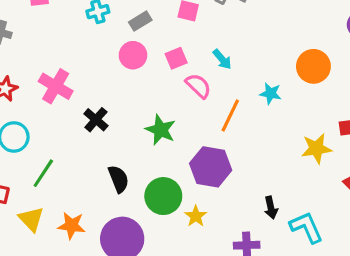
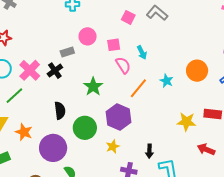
gray rectangle: (140, 21) -> (67, 52), moved
pink cross: (56, 86) -> (30, 70), moved
yellow star: (196, 216) -> (113, 147), moved

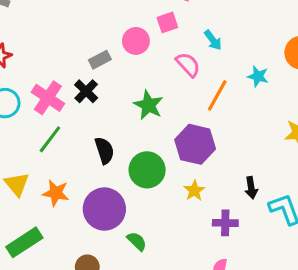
pink circle: (88, 36) -> (136, 41), moved
pink square: (114, 45) -> (167, 22), moved
green line: (14, 96) -> (50, 139), moved

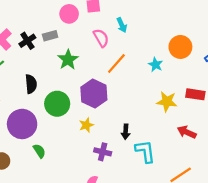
gray rectangle: (100, 60) -> (50, 36), moved
cyan star: (258, 76) -> (156, 65), moved

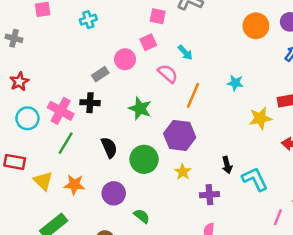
gray rectangle: (50, 36) -> (100, 74), moved
black cross: (27, 41) -> (90, 103), turned -35
orange circle: (180, 47) -> (256, 26), moved
purple circle: (22, 124) -> (114, 193), size x0.7

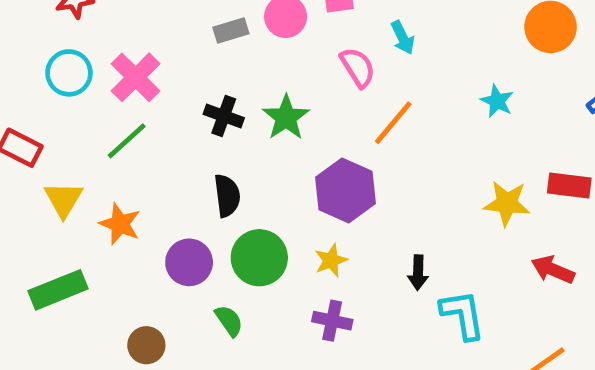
cyan star: (235, 83) -> (497, 101), moved
black cross: (90, 103) -> (224, 116), moved
black semicircle: (109, 147) -> (227, 196), moved
green circle: (144, 159) -> (259, 258), moved
purple cross: (209, 195) -> (332, 321), moved

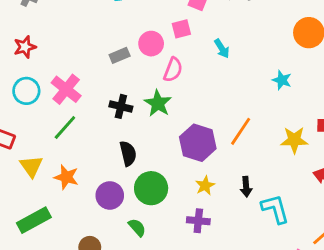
pink semicircle: (358, 67) -> (173, 70), moved, turned 60
orange line: (393, 123) -> (241, 131), moved
yellow star: (331, 260) -> (205, 186), moved

